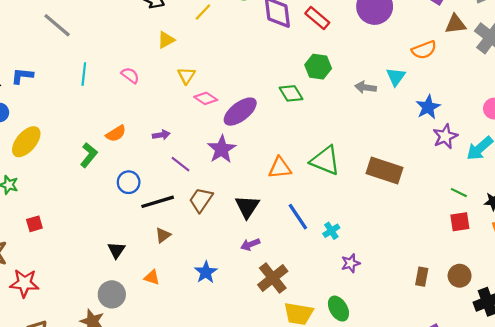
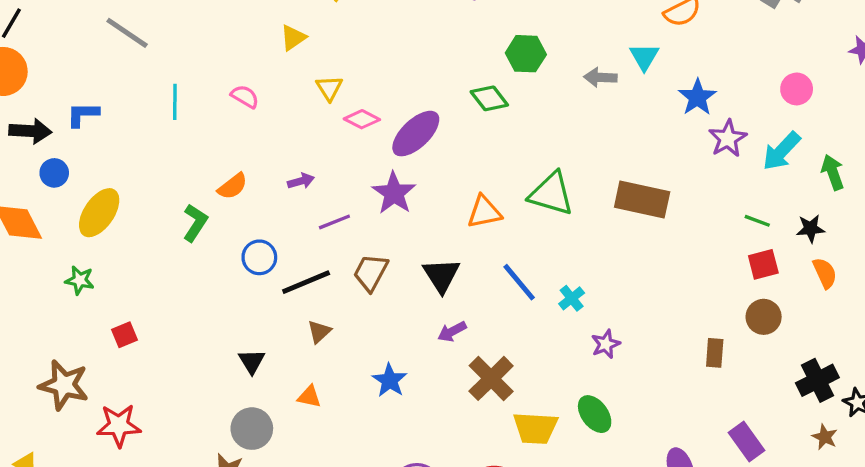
purple line: (181, 164) -> (334, 222), turned -54
brown circle: (460, 276) -> (764, 317), moved

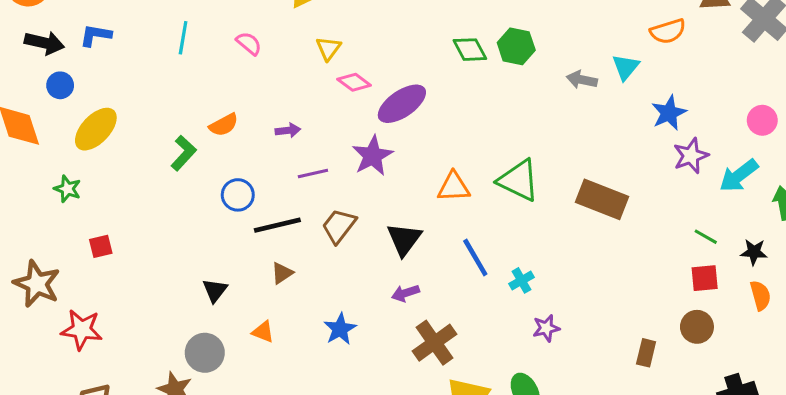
green diamond: (489, 98) -> (470, 50), moved

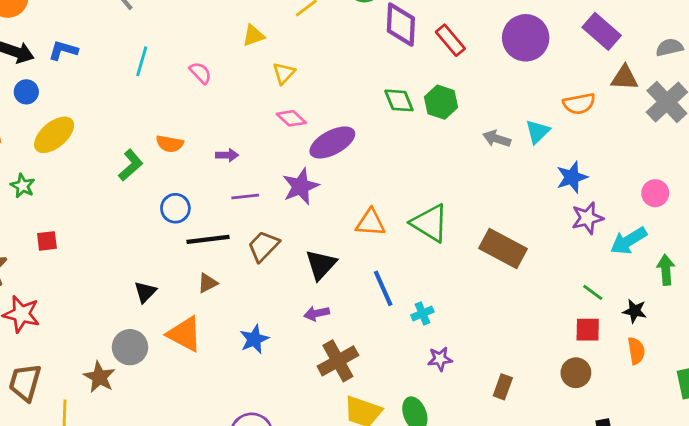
yellow triangle: (328, 48) -> (284, 73), moved
orange semicircle: (224, 125) -> (170, 144), turned 32
orange triangle: (263, 332) -> (185, 334), size x1.8
brown rectangle: (646, 353) -> (503, 387), moved

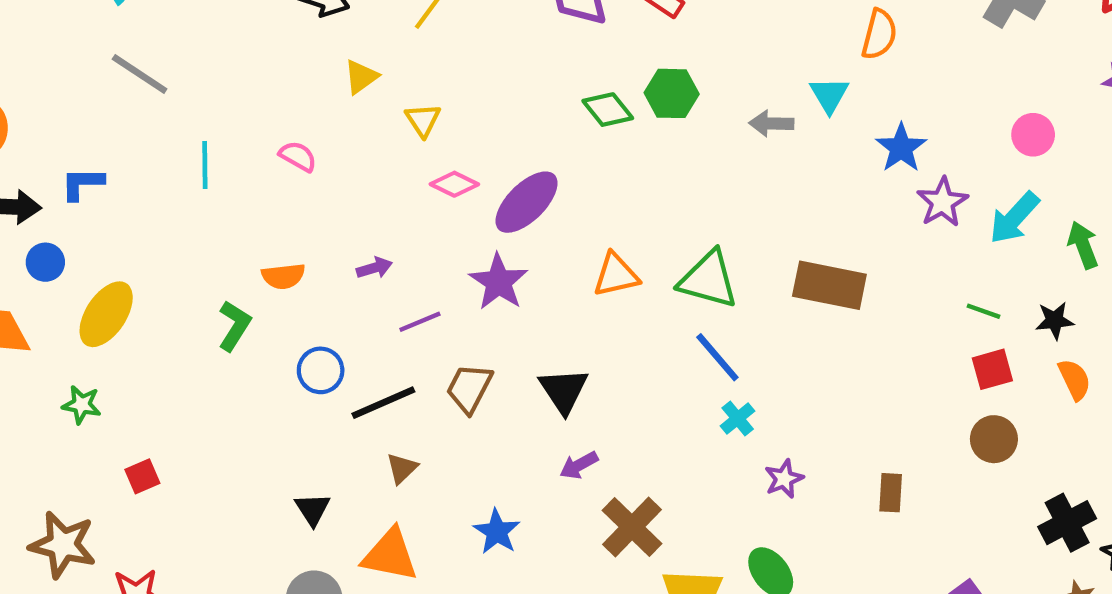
orange semicircle: (579, 104) -> (879, 34), turned -48
orange triangle: (371, 223) -> (616, 275), moved
blue line: (383, 288) -> (717, 357), moved

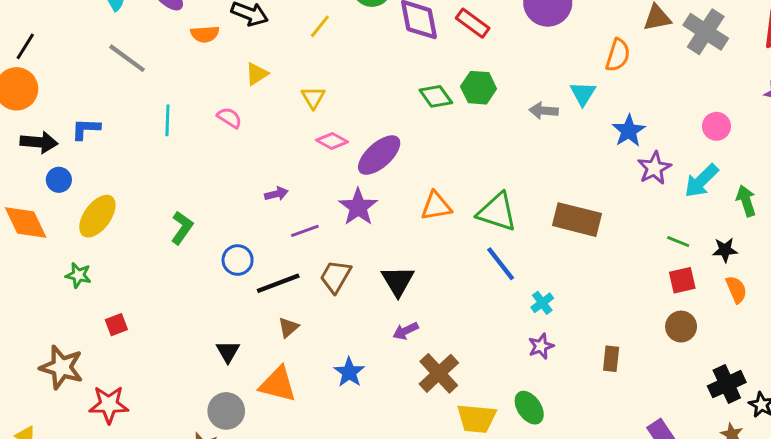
yellow triangle: (361, 77) -> (257, 74), moved
orange semicircle: (283, 276) -> (205, 34), moved
cyan cross: (738, 418) -> (542, 303), moved

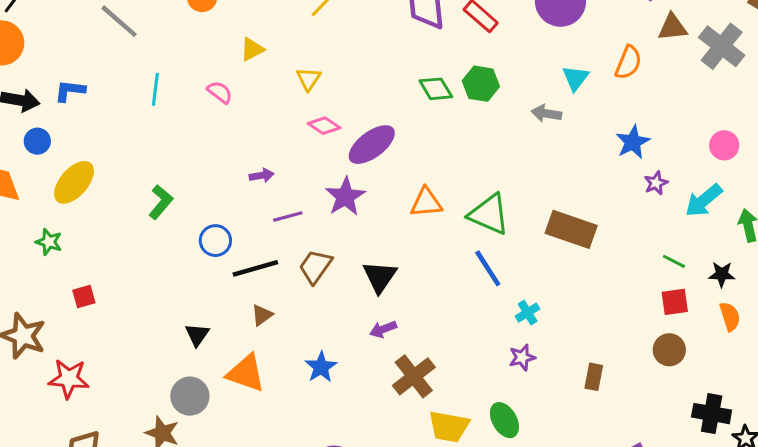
cyan triangle: (583, 94) -> (576, 78), moved
purple star: (654, 168) -> (656, 183), size x0.7
black cross: (727, 384) -> (712, 414), turned 30

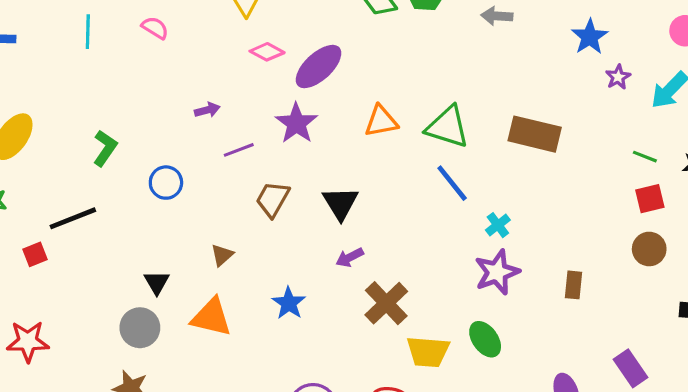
black line: (255, 268) -> (73, 218), moved
purple star: (522, 357) -> (497, 272), size x1.6
gray circle: (190, 396) -> (140, 328), moved

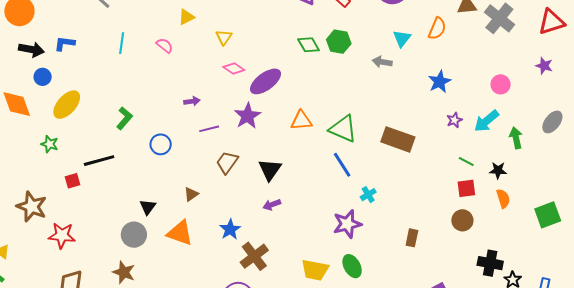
purple star: (618, 77) -> (454, 120), moved
purple star: (497, 272) -> (347, 224), moved
brown cross: (386, 303) -> (254, 256), moved

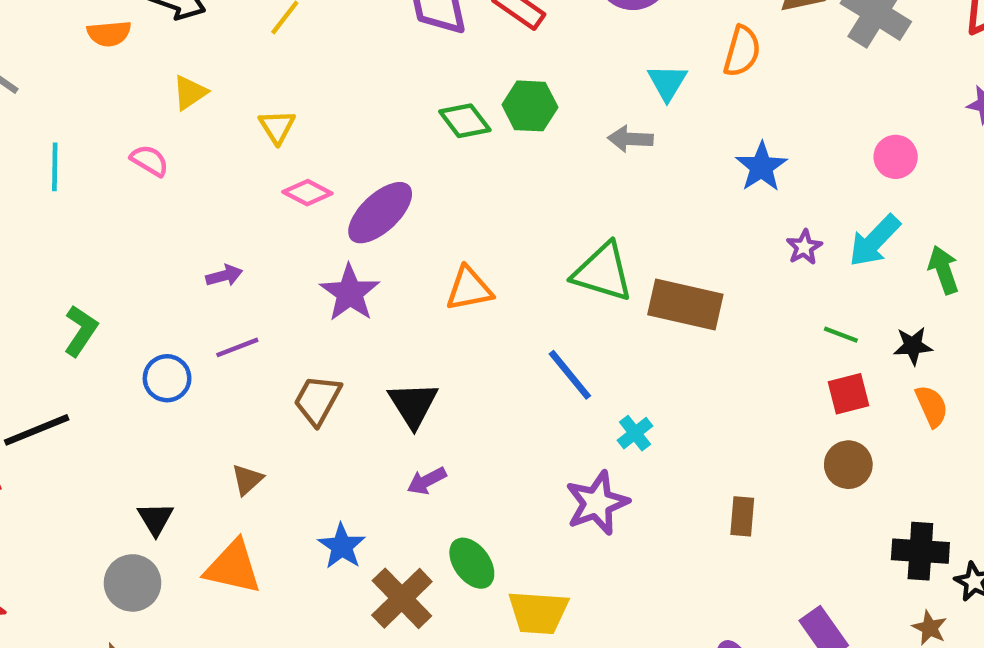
purple line: (209, 129) -> (237, 347), moved
green triangle: (343, 129) -> (603, 272), moved
green ellipse: (352, 266) -> (472, 563), moved

